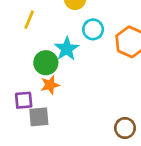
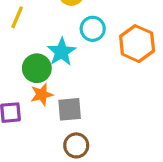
gray square: (39, 117) -> (70, 109), moved
brown circle: (125, 128) -> (76, 145), moved

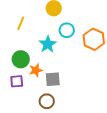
green circle: (37, 68) -> (21, 59), moved
brown circle: (76, 145) -> (47, 101), moved

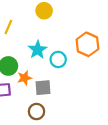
cyan circle: (67, 30) -> (58, 59), moved

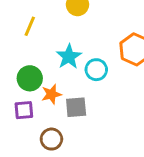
brown circle: (37, 112) -> (51, 139), moved

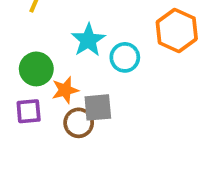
brown circle: (51, 139) -> (79, 123), moved

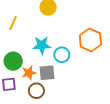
cyan star: (88, 40) -> (42, 45), turned 30
gray square: (98, 107) -> (47, 73), moved

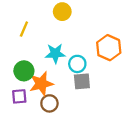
orange star: (29, 73) -> (41, 84), size x1.5
gray square: (47, 73) -> (82, 81), moved

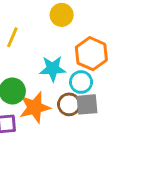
orange hexagon: (109, 48) -> (91, 54), moved
brown circle: (49, 103) -> (69, 104), moved

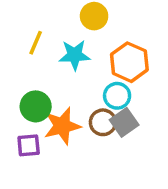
cyan star: (53, 69) -> (75, 55), moved
gray square: (87, 104) -> (124, 122), turned -30

